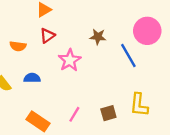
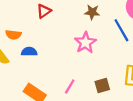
orange semicircle: (18, 46) -> (13, 35), moved
pink star: (70, 60) -> (85, 43), moved

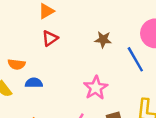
pink star: (85, 43) -> (96, 88), moved

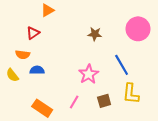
red triangle: (50, 38) -> (33, 33), moved
blue line: (135, 59) -> (122, 65), moved

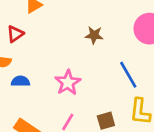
pink star: (89, 74) -> (68, 83), moved

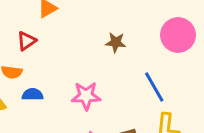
pink star: (68, 83) -> (86, 96), turned 30

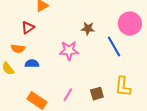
blue line: (154, 87) -> (114, 47), moved
pink star: (86, 96) -> (69, 51), moved

